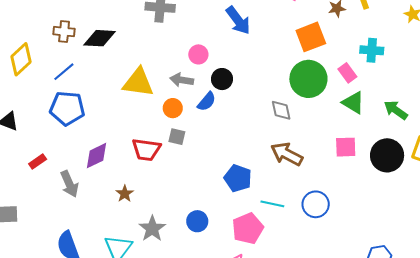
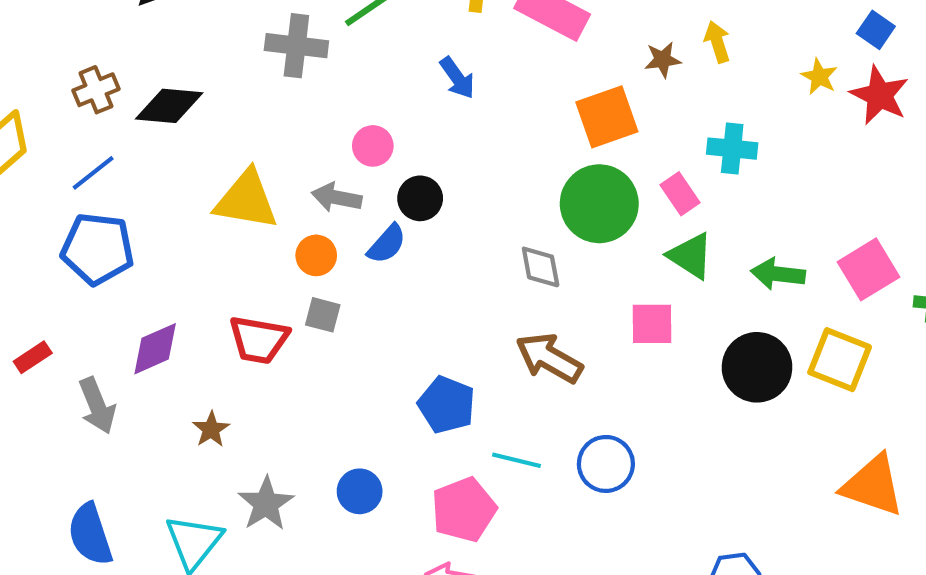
blue arrow: (238, 20) -> (457, 78), size x0.7
brown cross: (64, 32) -> (96, 90), turned -30
green arrow: (396, 110) -> (778, 274), turned -30
pink square: (346, 147) -> (652, 324), moved

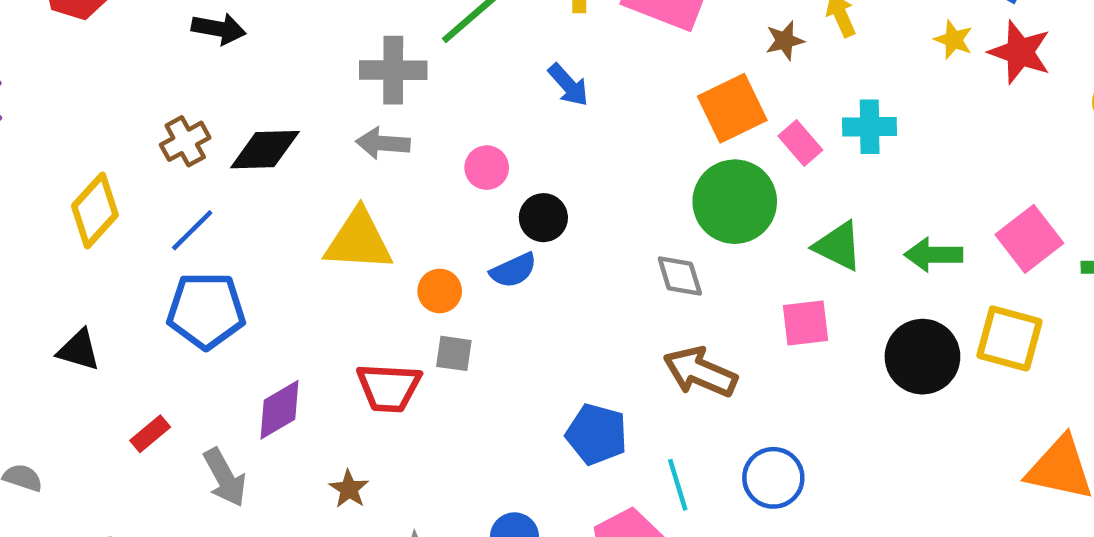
pink rectangle: (680, 194) -> (800, 143), moved
gray arrow: (337, 197) -> (383, 143), moved
blue semicircle: (387, 244) -> (513, 270), turned 30
cyan line: (516, 460) -> (678, 485), turned 66

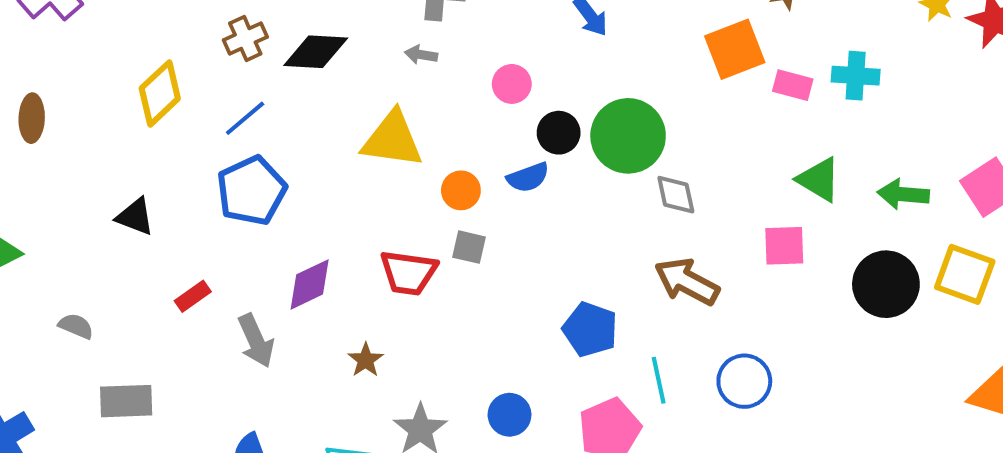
gray arrow: (383, 143) -> (421, 55), size x0.7
pink rectangle: (800, 143) -> (793, 85), turned -39
green circle: (735, 202) -> (628, 136), moved
blue pentagon: (206, 311) -> (251, 191), turned -30

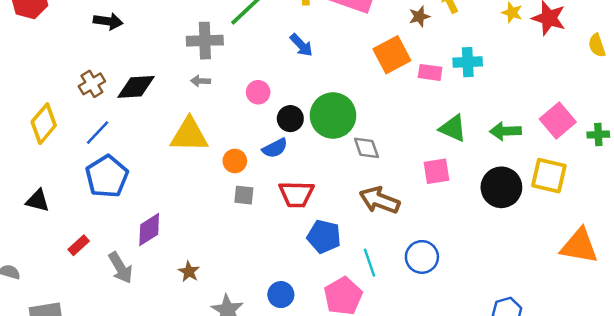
red trapezoid: (409, 273) -> (296, 194), moved

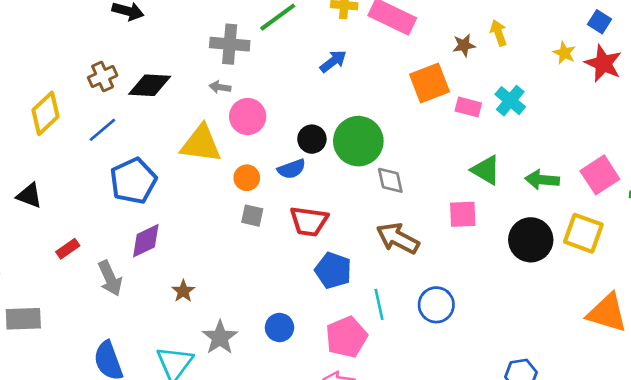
blue arrow: (301, 45) -> (333, 61), turned -90
cyan cross: (468, 62) -> (510, 101), turned 36
pink circle: (258, 92) -> (248, 117), moved, size x1.4
blue pentagon: (107, 176) -> (133, 181), moved

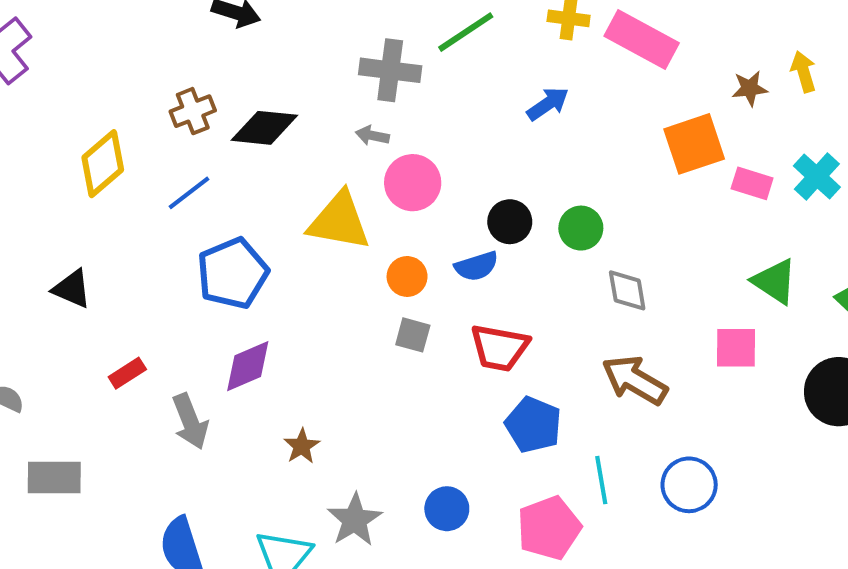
green circle: (358, 141) -> (581, 228), size x0.6

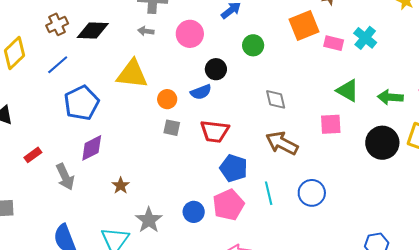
pink circle: (413, 183) -> (190, 34), moved
green circle: (581, 228) -> (253, 45), moved
pink pentagon: (549, 528) -> (228, 205), moved

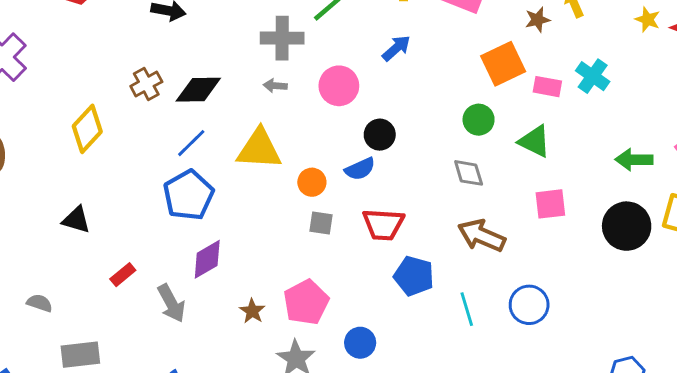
green circle: (253, 45) -> (479, 120), moved
blue line: (58, 65) -> (191, 143), moved
green triangle: (348, 91) -> (535, 141), moved
pink pentagon: (228, 205) -> (306, 302), moved

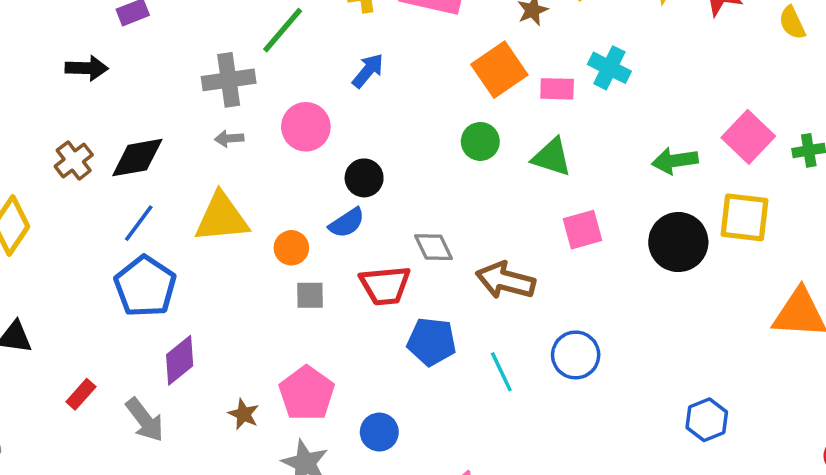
gray diamond: (469, 173) -> (434, 247), moved

